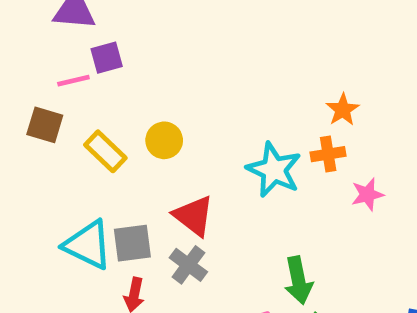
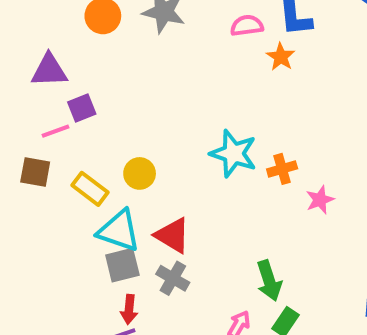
orange star: (343, 110) -> (281, 57), moved
cyan star: (274, 170) -> (233, 154), moved
cyan triangle: (88, 245) -> (119, 231), moved

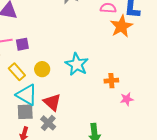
orange star: (281, 57) -> (121, 26), size x1.6
purple square: (82, 108) -> (22, 44), moved
cyan star: (233, 154) -> (77, 64), moved

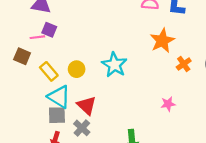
orange star: (121, 26) -> (162, 41), moved
purple square: (22, 44) -> (49, 30), moved, turned 32
orange cross: (111, 81) -> (184, 64), moved, turned -32

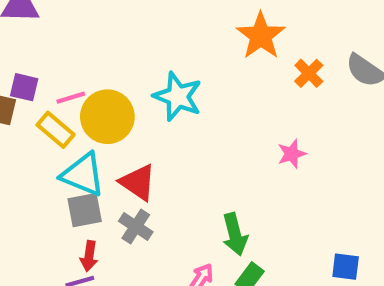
purple square: (49, 30) -> (24, 87), moved
pink line: (37, 37) -> (71, 98), moved
yellow circle: (77, 69) -> (107, 117), size x1.6

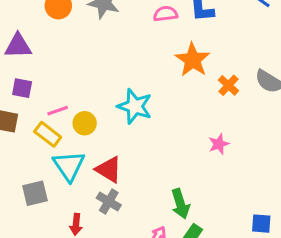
purple square: (24, 87) -> (22, 88), moved
yellow circle: (107, 117) -> (85, 123), size x0.6
cyan triangle: (83, 175) -> (69, 166), turned 36
gray square: (85, 210) -> (35, 193), moved

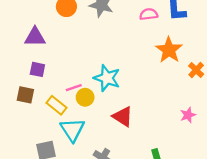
cyan star: (135, 106) -> (107, 78), moved
pink line: (58, 111) -> (74, 88), moved
red triangle: (109, 170) -> (123, 117), moved

